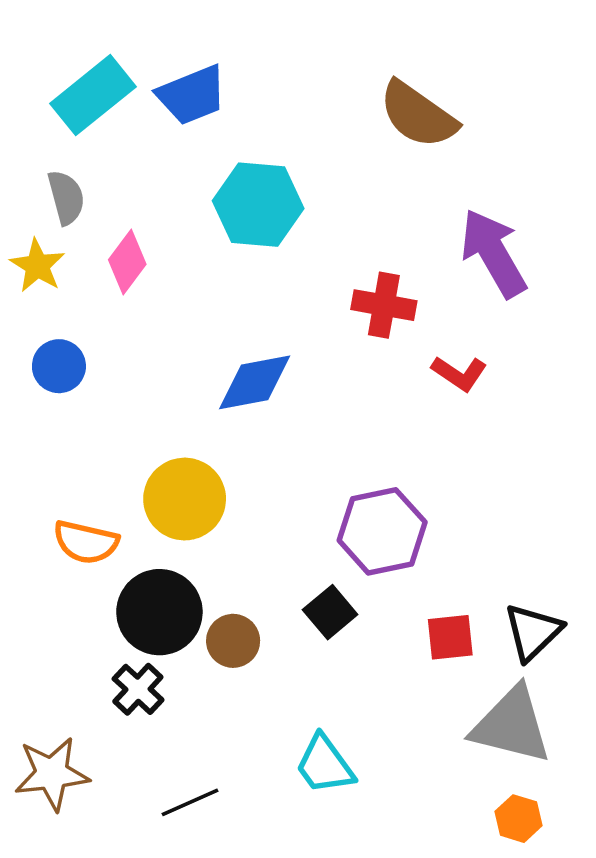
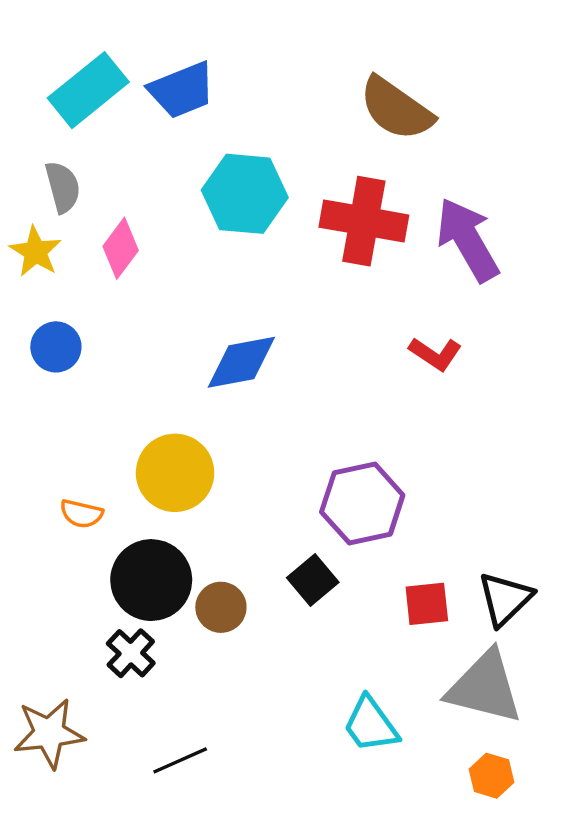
red cross: (384, 305) -> (364, 221), moved, size x1.4
orange semicircle: (86, 542) -> (81, 514), size x0.7
cyan trapezoid: (325, 765) -> (371, 725), moved

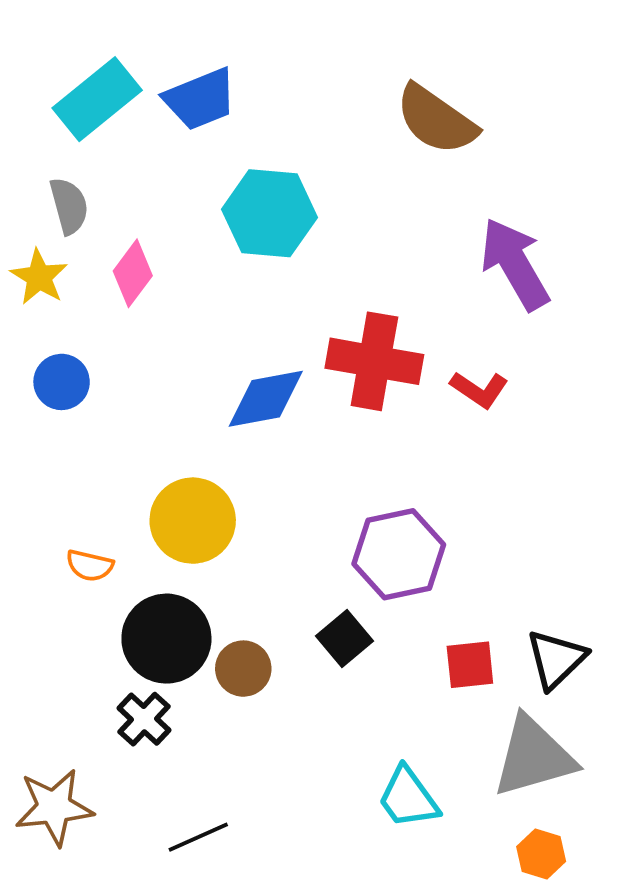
red cross: (364, 221) -> (374, 361), moved
gray triangle: (485, 687) -> (534, 757), turned -30

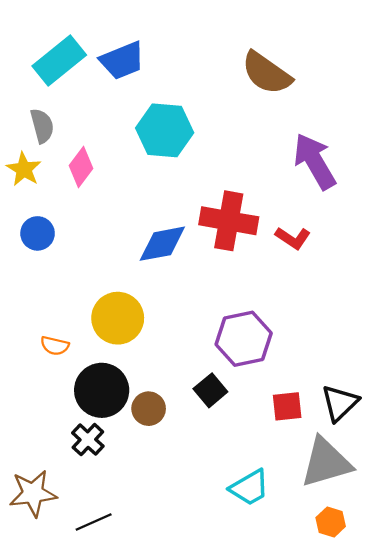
cyan trapezoid: (408, 798) -> (249, 488), turned -84
black line: (198, 837) -> (94, 522), moved

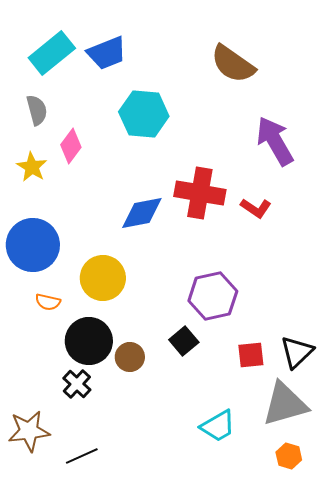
yellow star: (24, 169) -> (32, 167), moved
blue circle: (38, 233) -> (33, 245), moved, size x1.8

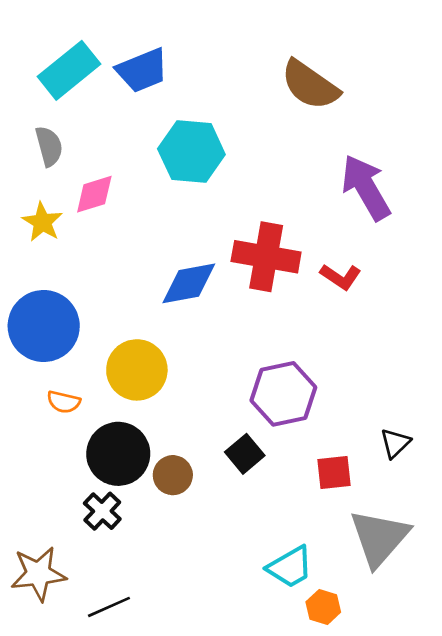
pink diamond: (71, 146) -> (94, 194), turned 36
black triangle: (297, 352) -> (395, 443), moved, size x0.7
gray triangle: (285, 404) -> (379, 538), turned -33
orange hexagon: (289, 456) -> (323, 607), moved

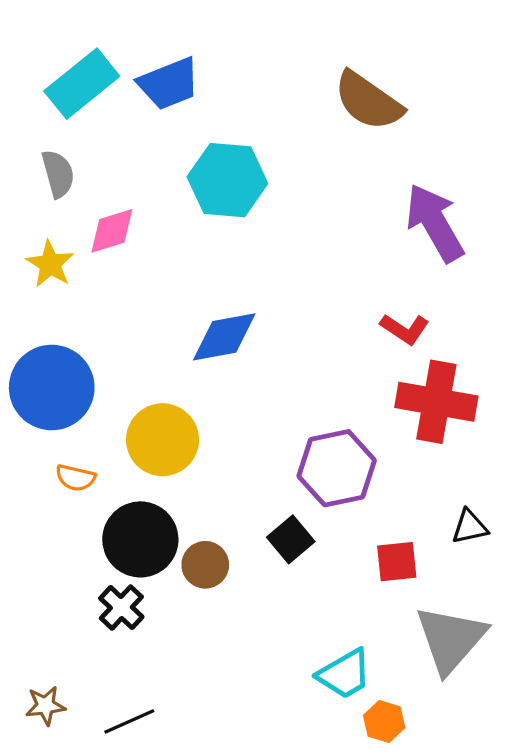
red cross: (266, 257) -> (436, 402), moved
black triangle: (395, 443) -> (470, 527), turned 32
brown star: (38, 574) -> (45, 706), moved, size x0.6

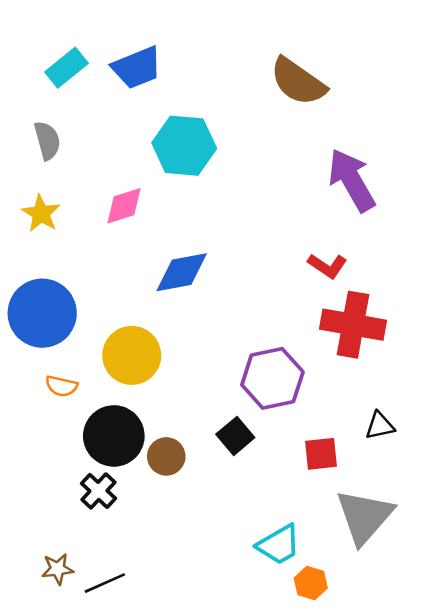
cyan rectangle: (82, 84) -> (67, 68), size x0.7
pink diamond: (112, 231) -> (124, 206), moved
brown star: (45, 706) -> (58, 569), moved

